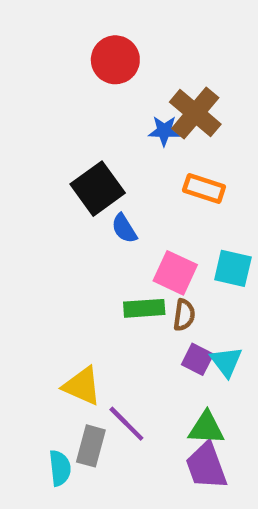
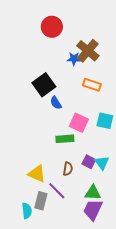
brown semicircle: (184, 315) -> (68, 169), moved
purple trapezoid: (206, 466) -> (93, 210), turned 45

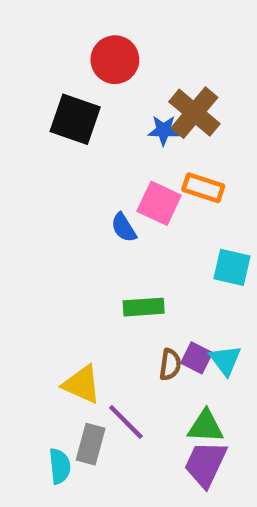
black square: (44, 85) -> (75, 119), moved, turned -35
pink square: (79, 123) -> (159, 203), moved
brown semicircle: (68, 169) -> (170, 365), moved

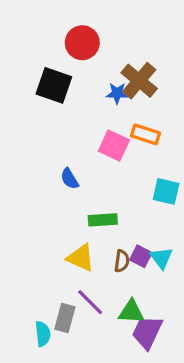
blue semicircle: (124, 228) -> (70, 179), moved
yellow triangle: (82, 384) -> (81, 258), moved
green triangle: (205, 426) -> (131, 312), moved

